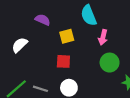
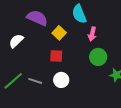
purple semicircle: (43, 20) -> (37, 18), size x1.5
yellow square: (67, 36) -> (59, 33), turned -32

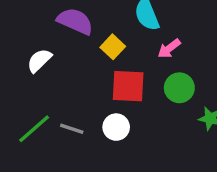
pink arrow: (92, 34) -> (169, 49), turned 40
red square: (56, 56) -> (128, 86), moved, size x1.5

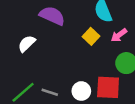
yellow square: (113, 47) -> (91, 36), moved
red square: (128, 86) -> (108, 87), moved

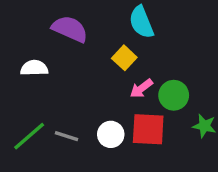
pink arrow: (119, 35) -> (141, 88), moved
white semicircle: (27, 44) -> (34, 68), turned 42

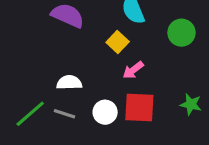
white semicircle: (34, 68) -> (69, 83), moved
green circle: (174, 95) -> (181, 33), moved

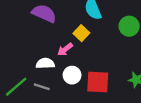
pink arrow: (133, 70) -> (65, 49), moved
white circle: (105, 112) -> (72, 75), moved

